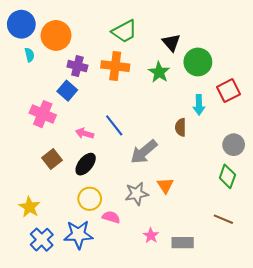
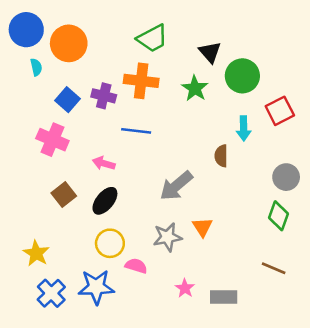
purple cross: (77, 66) -> (104, 96), moved
blue square: (67, 91) -> (67, 100), moved
blue line: (114, 125) -> (136, 131), moved, turned -45

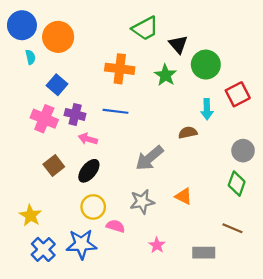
green trapezoid: (152, 38) -> (145, 28), moved
purple cross: (104, 96) -> (75, 114), moved
brown semicircle: (221, 156) -> (188, 133), turned 78
orange triangle: (202, 227) -> (184, 196), moved, turned -30
gray rectangle: (224, 297) -> (204, 253), moved

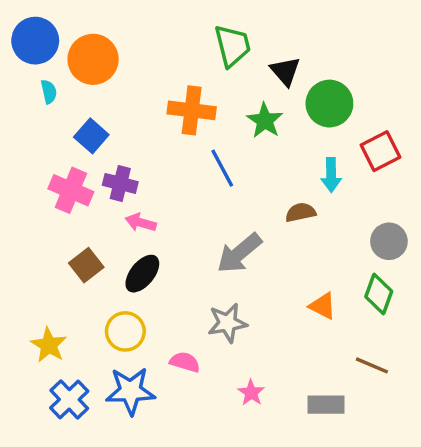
green trapezoid: (145, 28) -> (232, 46), turned -76
blue line: (115, 111) -> (222, 168), moved, turned 55
orange triangle: (184, 196) -> (323, 306), moved
yellow circle: (93, 207) -> (125, 331), moved

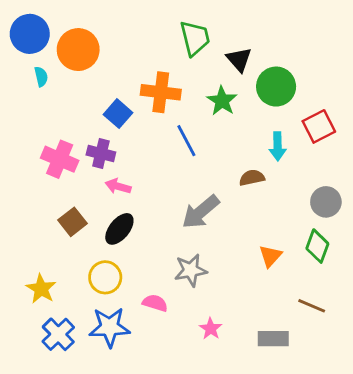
blue square: (91, 136) -> (118, 114), moved
orange triangle: (323, 306) -> (270, 256), turned 45

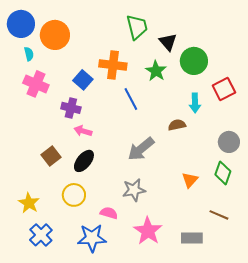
pink cross: (60, 159) -> (36, 84), moved
blue star: (109, 327) -> (92, 238), moved
pink star: (211, 329) -> (148, 231), size x1.8

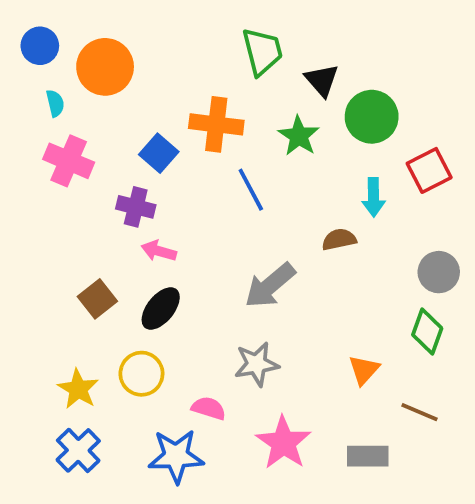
blue circle: (21, 24) -> (40, 46), size x0.7
orange triangle: (190, 180) -> (364, 370), moved
yellow star: (29, 203) -> (78, 389), moved

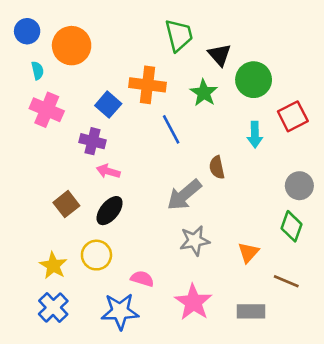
brown semicircle: (339, 239) -> (217, 167), moved, turned -90
gray star: (257, 364) -> (195, 241), moved

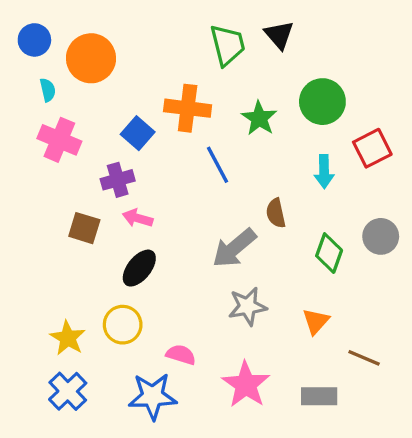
black triangle: (220, 55) -> (279, 35), moved
purple cross: (93, 141) -> (118, 180), turned -30
brown square: (66, 204) -> (84, 228), moved, turned -35
green diamond: (292, 226) -> (329, 253), moved

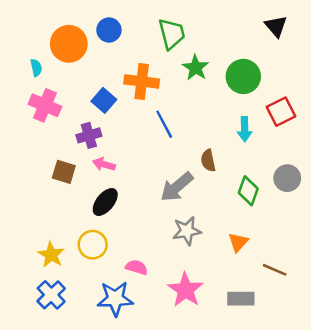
black triangle: (279, 35) -> (276, 26), moved
blue circle: (34, 40) -> (109, 30), moved
green star: (259, 118) -> (196, 68), moved

